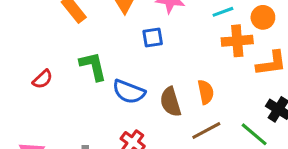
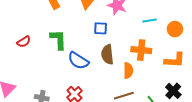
orange cross: (237, 41) -> (141, 50), moved
brown semicircle: (171, 102) -> (107, 54), moved

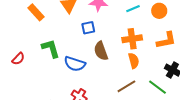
orange semicircle: (128, 71) -> (134, 61), moved

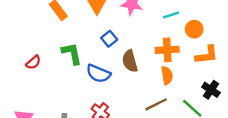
orange circle: (159, 11) -> (194, 29), moved
blue square: (88, 28) -> (109, 39), moved, turned -32

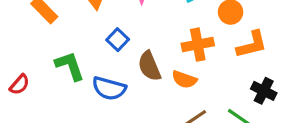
orange semicircle: (167, 75) -> (184, 80), moved, turned 126

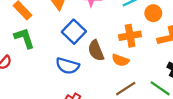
blue square: (118, 40) -> (74, 32), size x1.5
green L-shape: (70, 66) -> (24, 38), moved

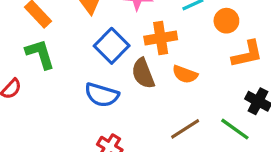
orange cross: (130, 36) -> (161, 38), moved
orange semicircle: (120, 60) -> (185, 74), moved

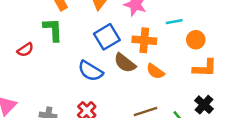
brown semicircle: (143, 73) -> (125, 63), turned -45

